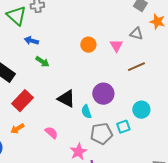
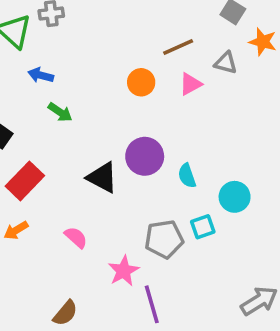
pink triangle: (116, 46) -> (190, 84), turned 32
brown line: (136, 67) -> (178, 47), moved
purple circle: (103, 94) -> (145, 156), moved
cyan semicircle: (86, 112) -> (187, 176), moved

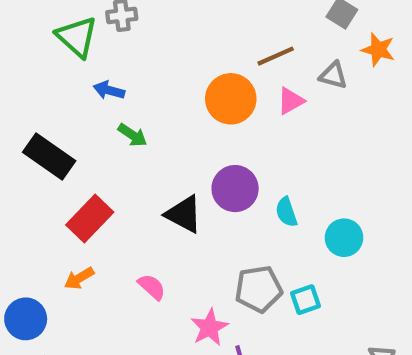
orange circle: (141, 82) -> (231, 99), size x1.5
cyan square: (203, 227) -> (306, 300), moved

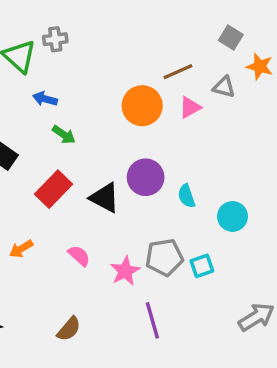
red rectangle: (90, 218) -> (54, 189), moved
pink star: (209, 327) -> (125, 271), moved

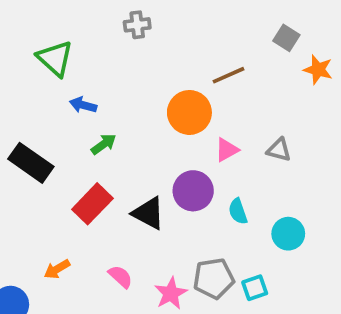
gray cross: (55, 39) -> (137, 25), moved
gray triangle: (224, 87) -> (279, 150), moved
pink triangle: (190, 107) -> (227, 150), moved
green arrow: (64, 135) -> (104, 144), turned -70

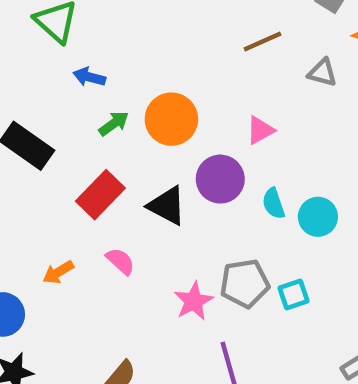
orange circle: (189, 112) -> (171, 119), moved
gray triangle: (279, 150) -> (322, 73), moved
cyan circle: (288, 234) -> (318, 217), moved
pink semicircle: (120, 277) -> (120, 261), moved

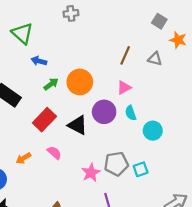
brown line: (262, 41) -> (125, 55), moved, turned -42
cyan semicircle: (274, 203) -> (131, 113), moved

